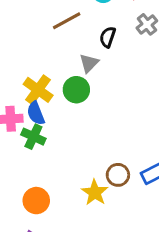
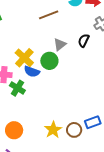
black semicircle: (108, 37) -> (84, 41), moved
blue semicircle: (36, 113) -> (32, 72), moved, turned -56
brown circle: (118, 175) -> (74, 130), moved

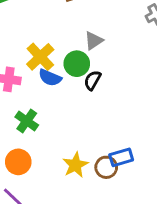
black semicircle: (84, 41) -> (92, 80), moved
green cross: (17, 88) -> (27, 121), moved
blue rectangle: (93, 122) -> (121, 157), moved

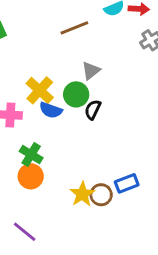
orange circle: (18, 162) -> (31, 176), moved
brown circle: (106, 167) -> (101, 195), moved

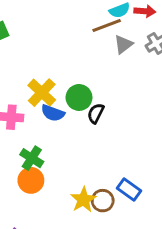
brown line: (74, 28) -> (107, 26), moved
gray triangle: (91, 71) -> (123, 44), moved
blue rectangle: (127, 183) -> (129, 190), turned 55

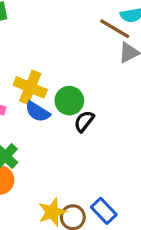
brown line: (107, 26) -> (115, 29), turned 40
yellow cross: (42, 93) -> (30, 87), turned -32

